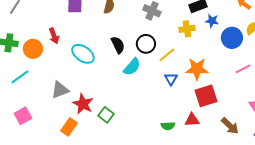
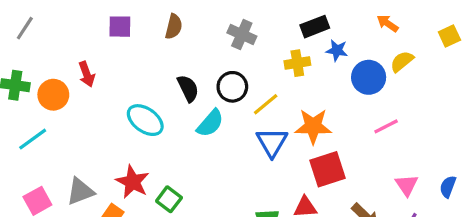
cyan ellipse: (83, 54) -> (145, 120), moved
blue triangle: (171, 79) -> (272, 142), size x1.5
gray triangle: (60, 90) -> (80, 191), moved

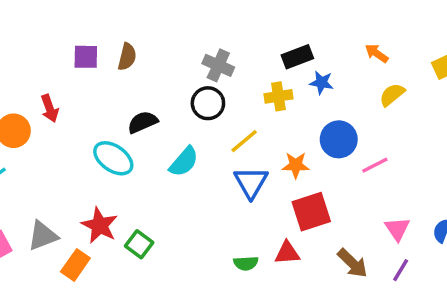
brown semicircle: (174, 27) -> (127, 57), moved
blue circle: (369, 77) -> (339, 139), moved
black circle: (232, 87) -> (208, 103), moved
black semicircle: (188, 88) -> (143, 122), moved, turned -88
orange star: (313, 126) -> (296, 165), size x0.7

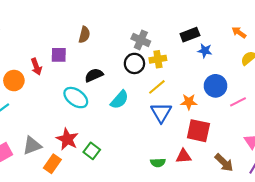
purple square: (86, 57) -> (59, 55), moved
yellow cross: (278, 96) -> (158, 59), moved
red square: (311, 212) -> (198, 131), turned 30

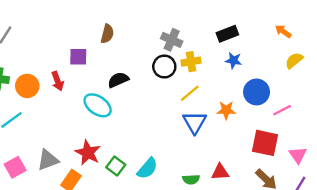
blue star: (205, 51) -> (233, 60), moved
red arrow: (36, 67) -> (58, 81), moved
cyan semicircle: (120, 100) -> (147, 168), moved
red square: (198, 131) -> (265, 143), moved

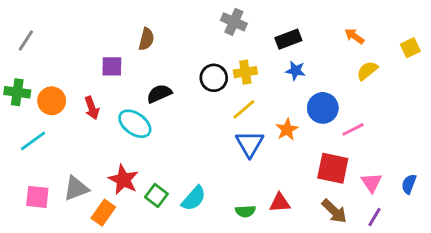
gray cross: (172, 40) -> (234, 22), moved
red arrow: (58, 81) -> (92, 108), moved
orange star: (226, 110) -> (287, 129), turned -30
pink square: (15, 167) -> (37, 197), turned 35

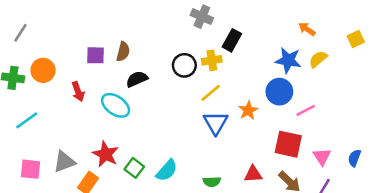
brown semicircle: (146, 39) -> (123, 52), moved
black rectangle: (288, 39) -> (232, 40), moved, turned -40
blue star: (296, 71) -> (288, 60), moved, size x1.5
orange circle: (52, 101) -> (43, 70), moved
red triangle: (280, 203) -> (253, 174), moved

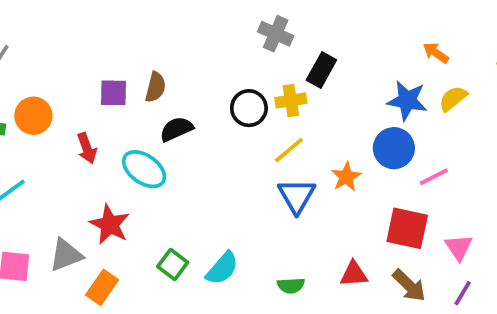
red star: (106, 154) -> (110, 224), moved

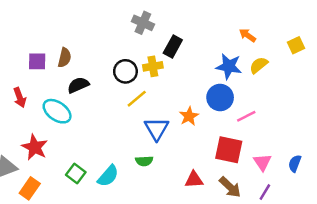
yellow line: (289, 150) -> (137, 99), moved
green semicircle: (291, 285) -> (144, 161), moved

